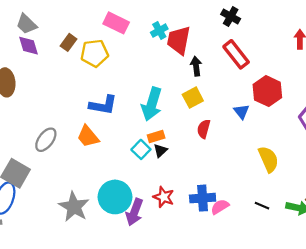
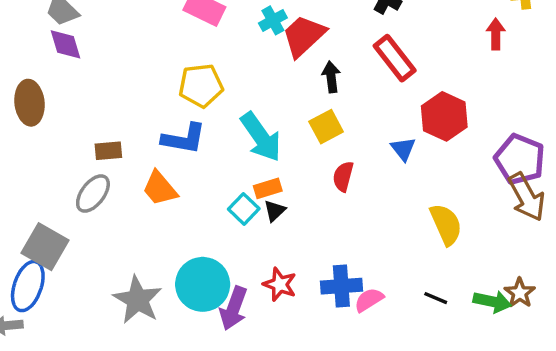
red trapezoid: (179, 40) -> (304, 36), turned 36
brown rectangle: (69, 42) -> (108, 151), moved, turned 49
yellow pentagon: (94, 53) -> (201, 86), moved
cyan arrow: (152, 104) -> (261, 137), turned -52

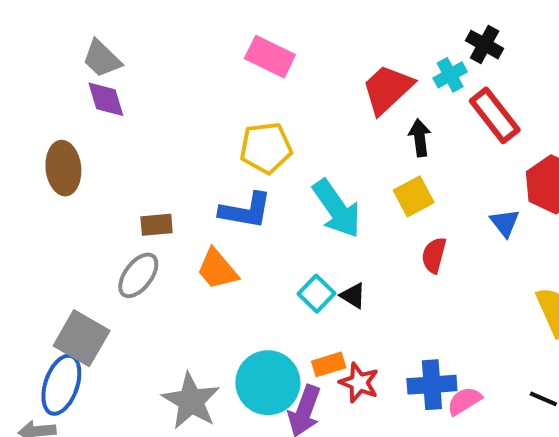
cyan cross: (273, 20) -> (450, 75), moved
orange rectangle: (268, 188) -> (329, 364), moved
black triangle: (275, 211) -> (353, 296), turned -45

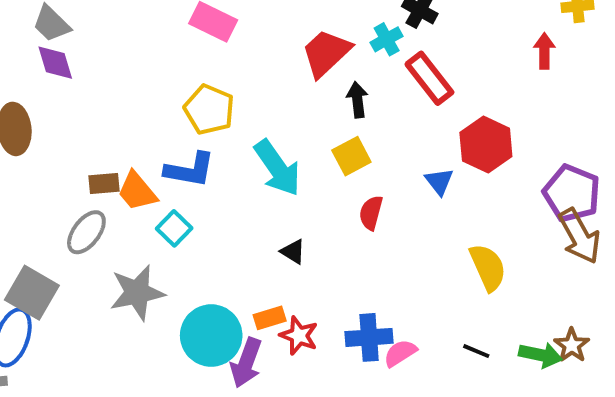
yellow pentagon: (266, 148) -> (209, 109), turned 30
orange trapezoid: (217, 269) -> (137, 191), moved
cyan square: (316, 294) -> (174, 228), moved
gray star: (191, 401) -> (137, 293), moved, turned 30

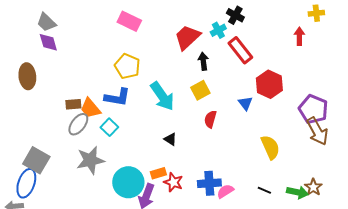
gray ellipse: (86, 232) -> (78, 124), moved

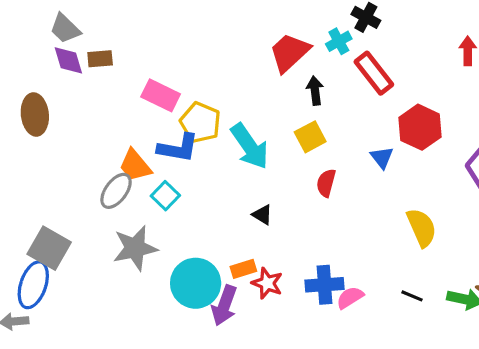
pink rectangle: (129, 21) -> (161, 95), moved
yellow pentagon: (127, 66) -> (200, 122), moved
brown rectangle: (73, 104) -> (100, 59), moved

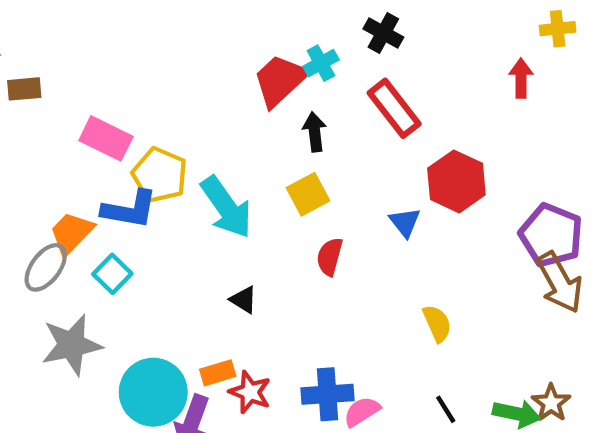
cyan cross: (339, 41) -> (321, 63), moved
orange trapezoid: (135, 165) -> (72, 233), turned 84
yellow semicircle: (422, 227) -> (437, 323), moved, size x0.7
black line: (412, 296) -> (446, 409), turned 35

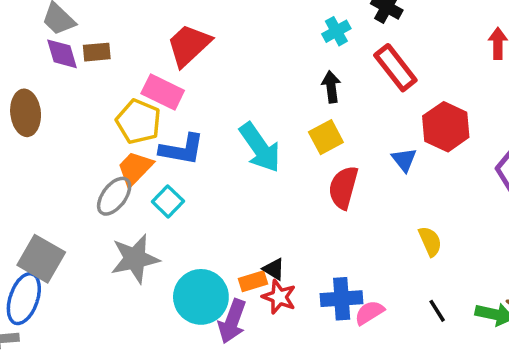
red trapezoid: (280, 80) -> (189, 45), moved
yellow pentagon: (160, 175) -> (138, 122), moved
red semicircle: (330, 257) -> (343, 188), size x1.4
black triangle: (244, 300) -> (274, 269), moved

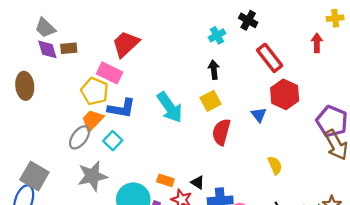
red rectangle: (395, 68) -> (270, 58), moved
black triangle: (274, 269) -> (198, 182), moved
orange rectangle: (253, 281) -> (165, 180), moved, turned 35

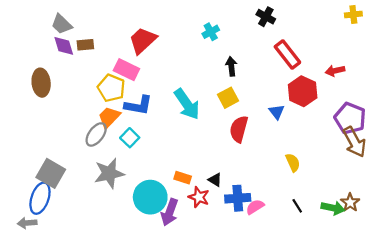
cyan cross: (217, 35) -> (211, 32), moved
red arrow: (317, 43) -> (335, 71), moved, turned -102

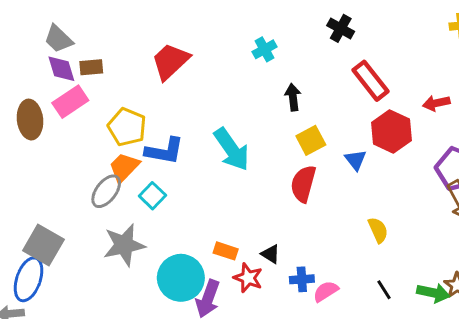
pink rectangle: (126, 70) -> (70, 102), moved, turned -60
yellow square: (228, 98) -> (311, 140), moved
blue cross: (238, 198) -> (302, 279), size x0.7

